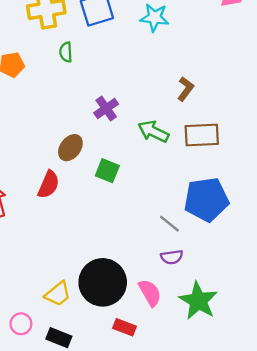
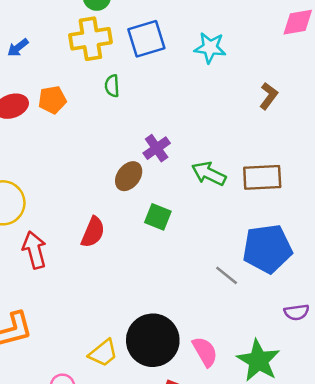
brown L-shape: (186, 89) -> (269, 96), moved
brown ellipse: (70, 148) -> (129, 176), moved
purple semicircle: (172, 257) -> (297, 312), moved

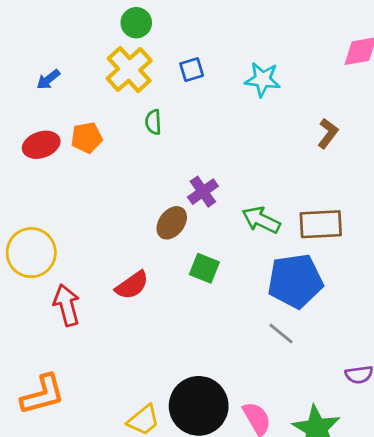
yellow cross: (90, 39) -> (129, 70), turned -33
blue square: (146, 39) -> (192, 70), size x0.6
red semicircle: (93, 232) -> (132, 285), turned 32
blue pentagon: (267, 249) -> (295, 281), moved

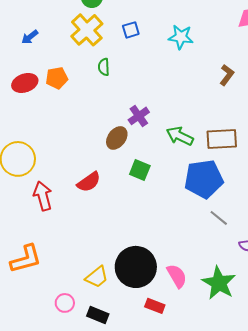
gray line: (281, 333) -> (219, 218), moved

